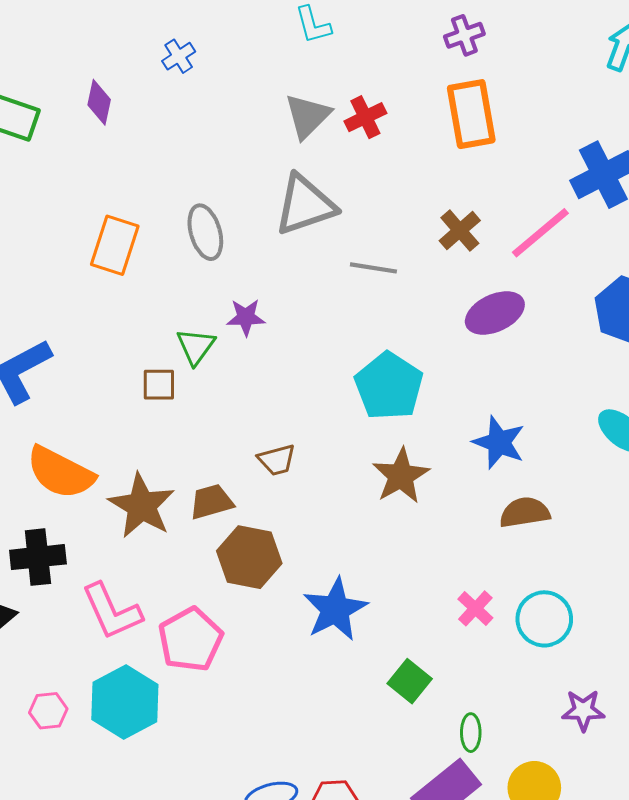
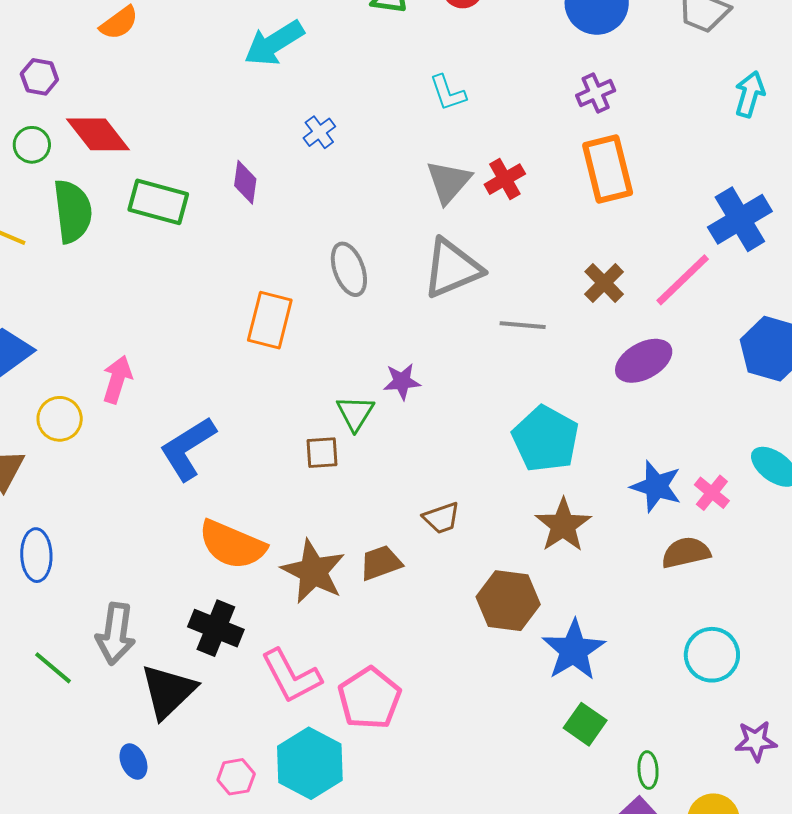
gray ellipse: (205, 232) -> (349, 269), moved
black cross: (38, 557) -> (216, 628), turned 32
brown hexagon: (249, 557) -> (508, 601), moved
pink cross: (475, 608) -> (712, 493), moved
blue star: (335, 609) -> (574, 650), moved

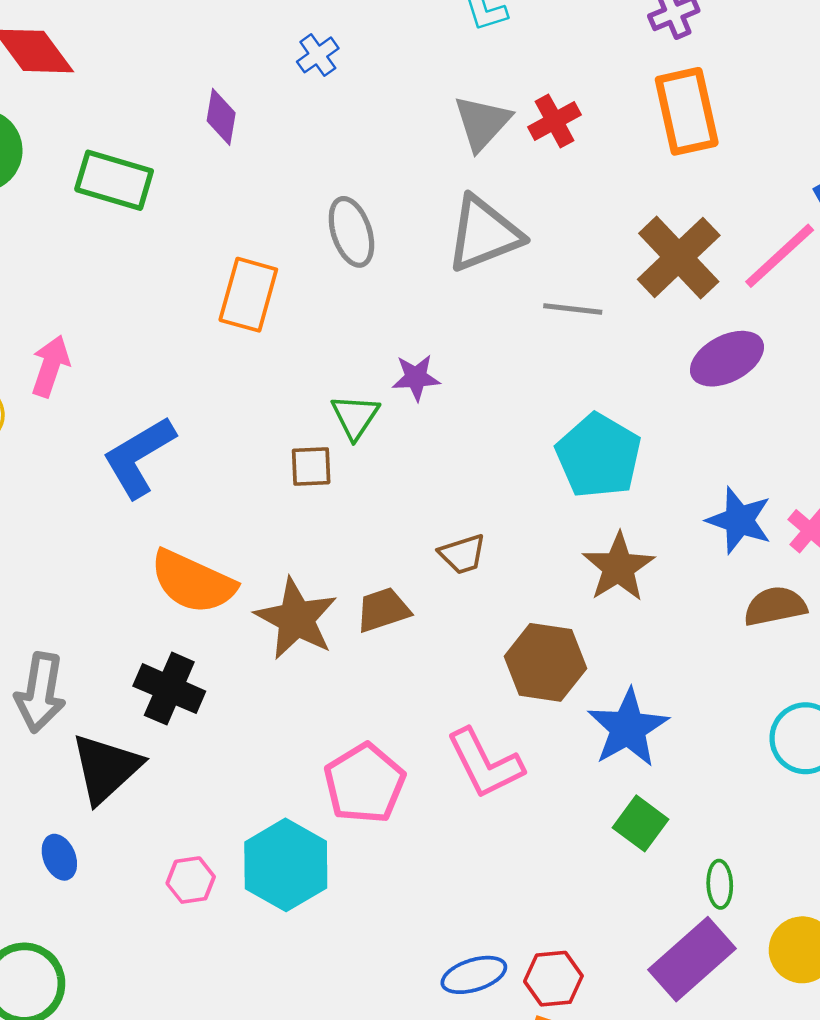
green rectangle: (158, 202) -> (114, 180), moved
brown cross: (604, 283) -> (679, 257), size x1.6
pink L-shape: (291, 676) -> (485, 764), moved

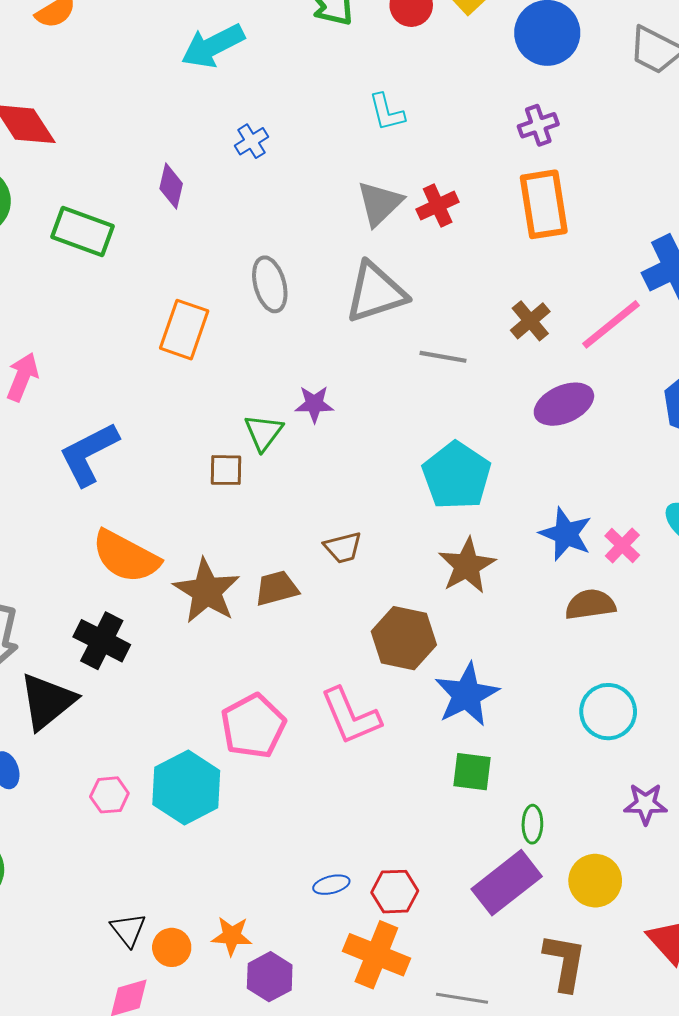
brown cross: (679, 257) -> (530, 321), size x0.6
green square: (640, 823) -> (472, 772), turned -33
blue ellipse: (474, 975) -> (331, 885), size x0.7

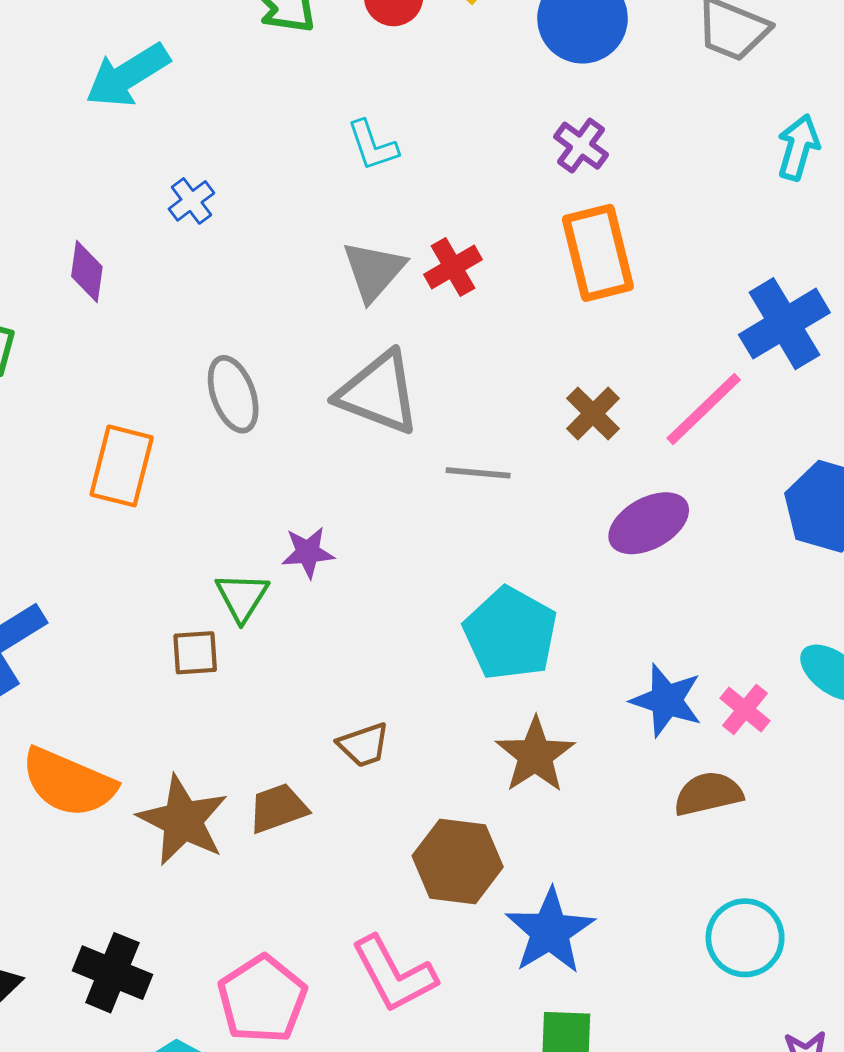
purple cross: (538, 125) -> (581, 146), turned -30
gray triangle: (376, 292) -> (379, 393), turned 44
black cross: (102, 641) -> (112, 973), moved

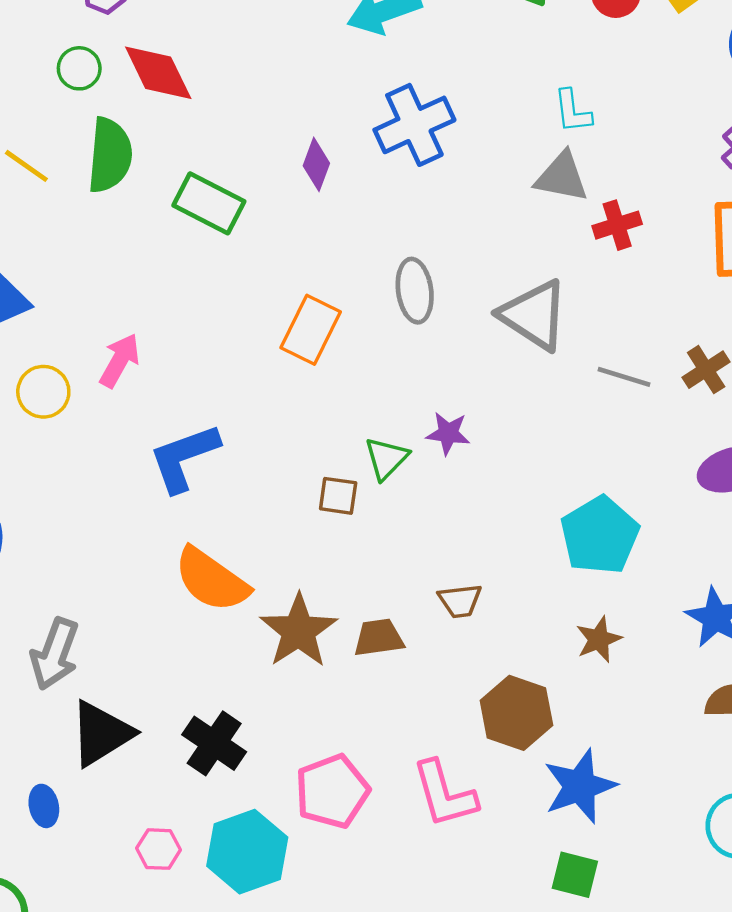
blue cross: (191, 201) -> (414, 125), size x2.0
gray triangle: (374, 271) -> (562, 177), moved, turned 48
gray line: (478, 473) -> (624, 377), moved
brown star: (535, 755) -> (599, 639), size x0.7

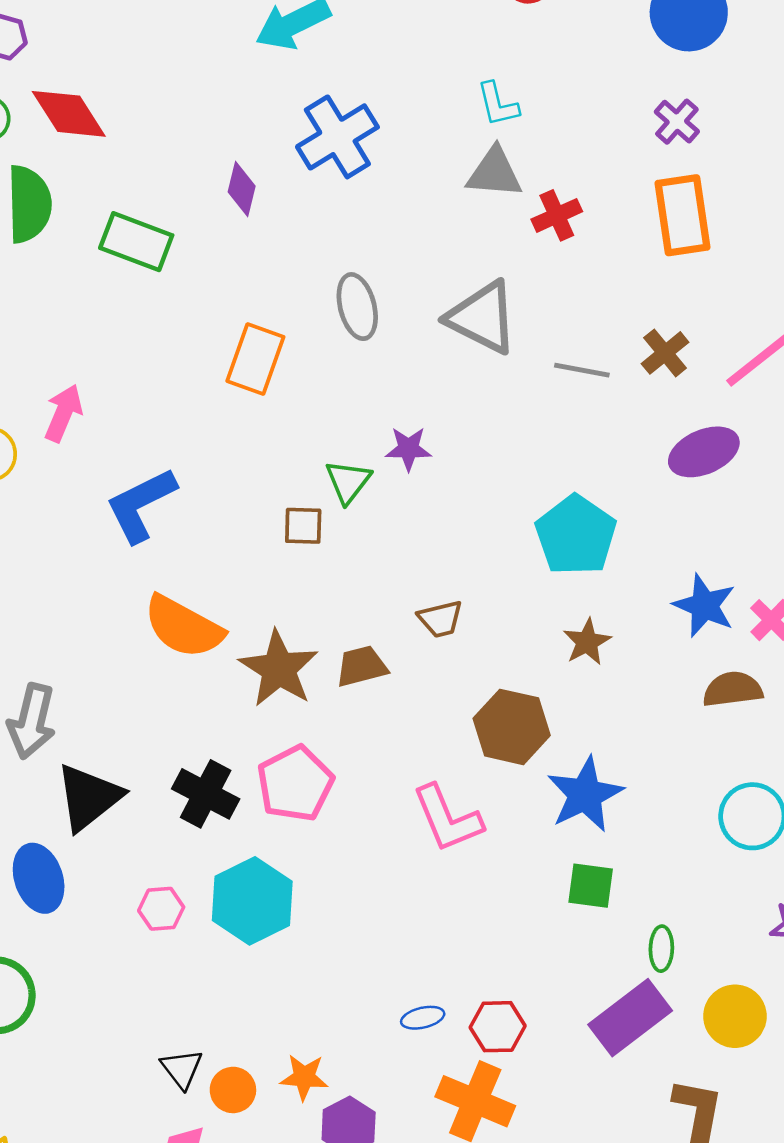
pink pentagon: (332, 791) -> (295, 784), moved
blue ellipse: (44, 806) -> (39, 878), size x1.6

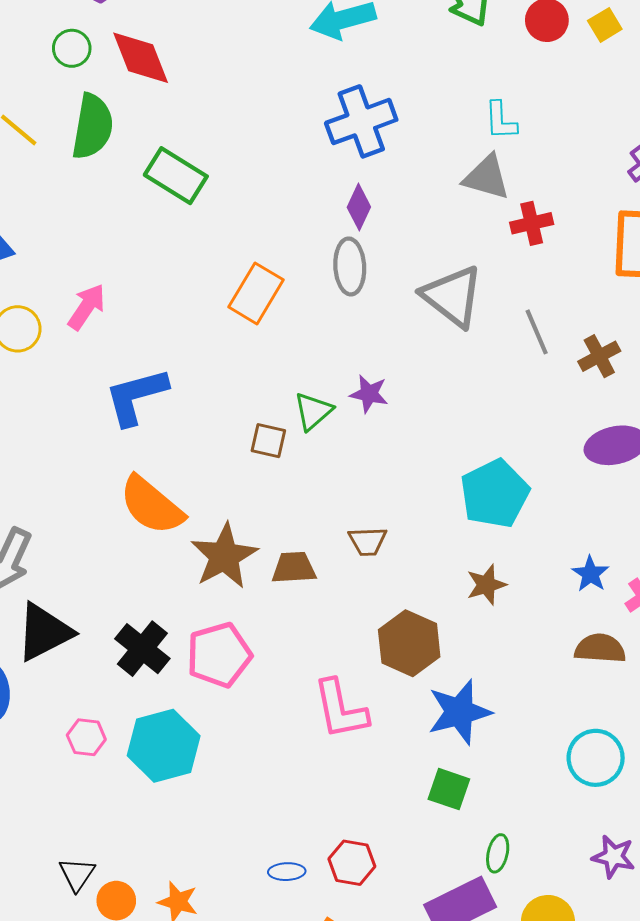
purple diamond: (242, 189) -> (359, 207), moved
gray line: (582, 370) -> (537, 332), moved, turned 45
blue star: (704, 606) -> (590, 574), size x0.7
red hexagon: (498, 1027) -> (352, 863), moved

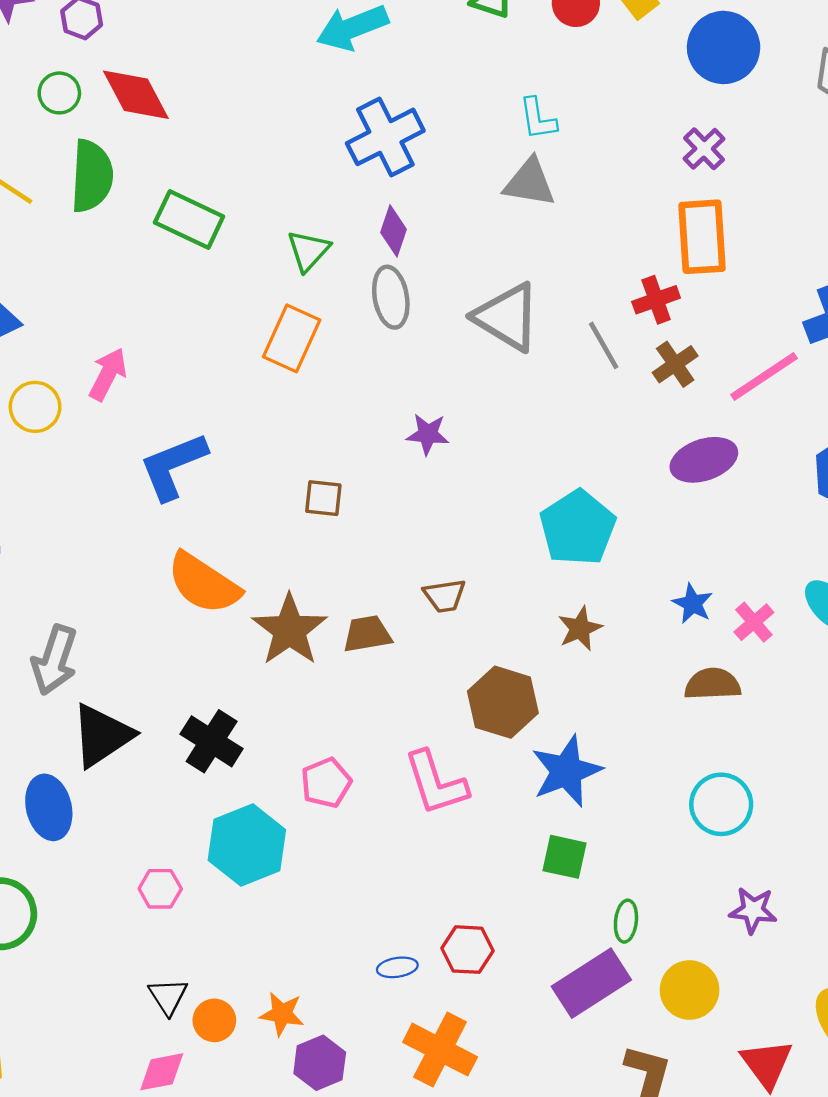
red cross: (532, 223) -> (656, 300), moved
green triangle: (313, 411) -> (308, 251), moved
pink pentagon: (219, 655) -> (326, 783), moved, size x0.7
pink hexagon: (86, 737) -> (160, 889), moved

